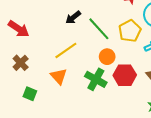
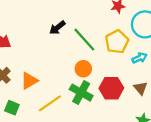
yellow line: (66, 50) -> (50, 103), moved
orange circle: (107, 57) -> (83, 69), moved
orange triangle: (59, 76) -> (29, 81), moved, turned 42

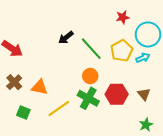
cyan arrow: (140, 58) -> (143, 58), moved
orange triangle: (29, 81) -> (40, 87), turned 42

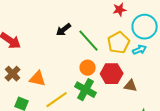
red hexagon: (117, 94) -> (112, 74), moved
brown triangle: (144, 94) -> (131, 86), moved, turned -40

